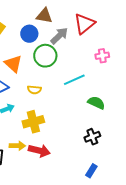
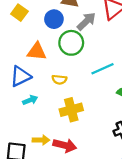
orange triangle: (13, 64) -> (37, 51), turned -36
yellow cross: (33, 122) -> (71, 110), moved

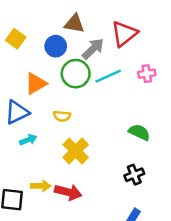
orange triangle: (37, 51) -> (36, 84), turned -36
cyan line: (103, 69) -> (108, 76), moved
yellow cross: (71, 110) -> (76, 151), turned -30

